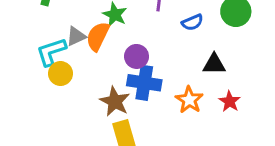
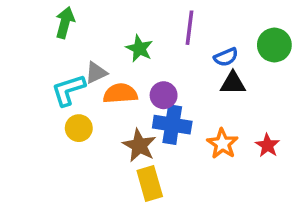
orange semicircle: (98, 36) -> (120, 93), moved, turned 60
black triangle: (214, 64) -> (233, 83), moved
yellow circle: (61, 74) -> (79, 128), moved

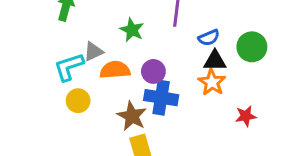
green circle: (274, 45) -> (252, 47), moved
orange star: (222, 144) -> (212, 82), moved
red star: (267, 145) -> (246, 116), turned 30

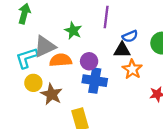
gray triangle: (93, 51) -> (45, 47), size x1.5
black triangle: (215, 61) -> (122, 50), moved
brown star: (132, 116) -> (52, 94), moved

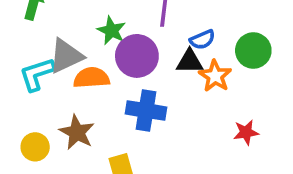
purple circle: (89, 61) -> (137, 56), moved, size x1.5
orange star: (132, 69) -> (215, 76), moved
yellow circle: (33, 83) -> (35, 147), moved

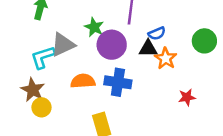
green circle: (253, 51) -> (204, 41), moved
orange semicircle: (91, 78) -> (83, 81), moved
brown star: (77, 132) -> (33, 90), moved

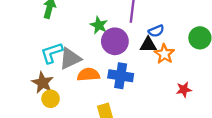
gray triangle: (63, 45) -> (70, 59), moved

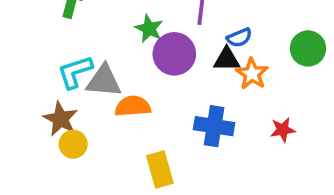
gray triangle: (70, 59) -> (104, 81), turned 30
blue cross: (121, 76) -> (214, 126), moved

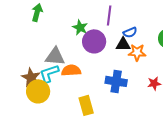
cyan L-shape: (75, 72) -> (49, 73), moved
orange star: (252, 74) -> (137, 52), turned -30
yellow circle: (73, 144) -> (38, 91), size x1.5

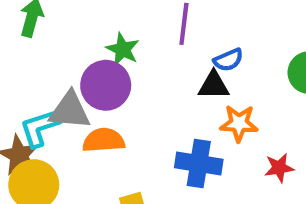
purple circle: (94, 41) -> (106, 85), moved
orange star: (137, 52) -> (239, 123), moved
cyan L-shape: (49, 73) -> (40, 128), moved

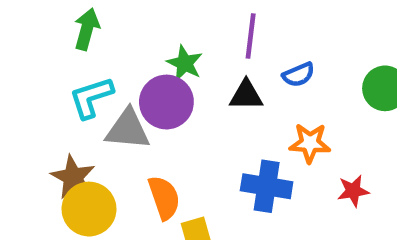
black triangle: (214, 85) -> (246, 95), moved
cyan L-shape: (40, 128) -> (91, 97), moved
orange semicircle: (104, 140) -> (164, 198), moved, turned 75

